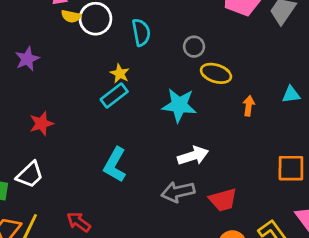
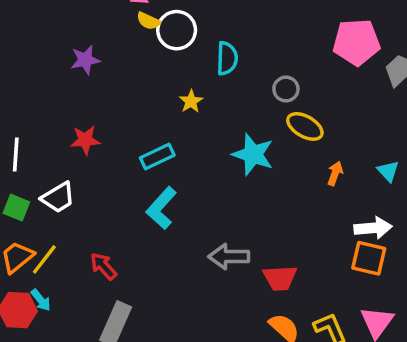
cyan rectangle: (114, 95) -> (157, 156), moved
cyan triangle: (291, 95) -> (388, 171), turned 42
white arrow: (193, 156) -> (373, 228), moved

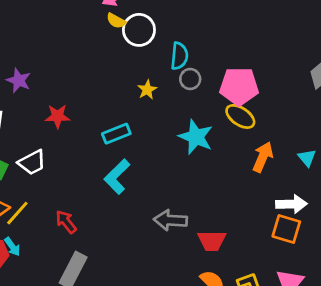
pink pentagon: (357, 42) -> (239, 86), moved
purple star: (85, 60) -> (19, 80), moved, turned 30
gray circle: (286, 89) -> (190, 79), moved
orange arrow: (335, 173) -> (263, 157), size x1.5

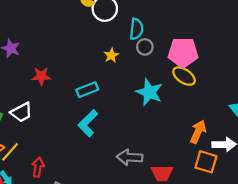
orange arrow: (263, 157) -> (198, 132), moved
red arrow: (66, 222) -> (38, 167), moved, turned 48
orange square: (286, 229) -> (206, 162), moved

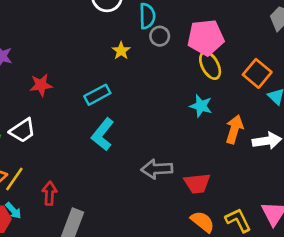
yellow ellipse: (184, 76) -> (210, 65), turned 35
cyan star: (149, 92) -> (201, 106), moved, size x0.7
orange square: (206, 162) -> (257, 73), moved, turned 30

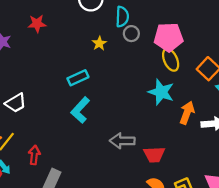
red star: (41, 85) -> (37, 24), moved
cyan star: (201, 106) -> (161, 92), size x1.4

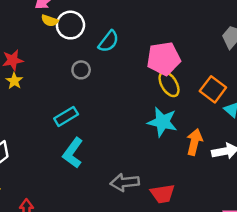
cyan semicircle: (122, 17) -> (109, 41), turned 42
gray circle: (131, 34) -> (81, 70), moved
yellow star: (99, 43) -> (14, 81), moved

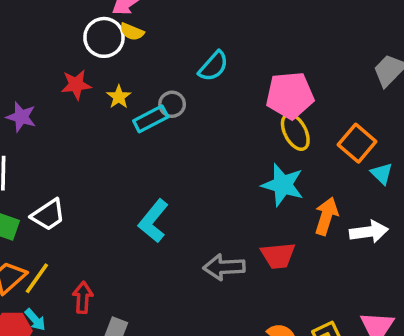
white circle: (70, 25) -> (104, 37), moved
yellow star: (14, 81) -> (119, 97), moved
cyan rectangle: (66, 116) -> (151, 119), moved
red trapezoid: (163, 194) -> (278, 256), moved

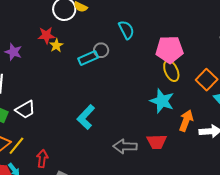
cyan semicircle: (213, 66) -> (126, 30), turned -72
yellow star: (119, 97) -> (56, 45), moved

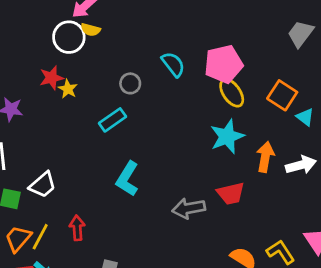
cyan semicircle: (126, 30) -> (173, 64), moved
cyan rectangle: (88, 58) -> (112, 120), moved
cyan star: (162, 101) -> (227, 136), turned -30
red arrow: (42, 159) -> (77, 228), moved

